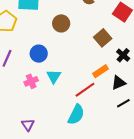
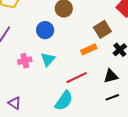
blue circle: (39, 54) -> (45, 30), moved
orange rectangle: (100, 71) -> (89, 49), moved
purple triangle: (28, 125) -> (15, 103), turned -32

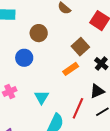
cyan triangle: (48, 59) -> (41, 97), moved
red line: (77, 78) -> (78, 108), moved, turned -30

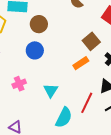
brown circle: (39, 33) -> (39, 24), moved

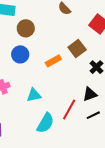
orange rectangle: (81, 63) -> (53, 61), moved
cyan triangle: (51, 90) -> (34, 95), turned 42

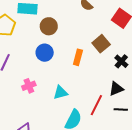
orange rectangle: (53, 61) -> (78, 57), turned -42
black line: (93, 115) -> (121, 109), turned 32

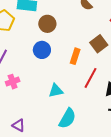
pink cross: (29, 86) -> (13, 82), moved
red line: (96, 105) -> (91, 78), moved

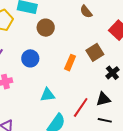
blue circle: (42, 50) -> (30, 58), moved
red line: (91, 78) -> (81, 107), moved

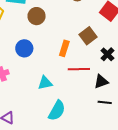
red line: (81, 107) -> (79, 69), moved, turned 60

